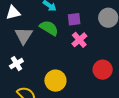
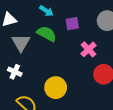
pink cross: (79, 40) -> (88, 49), moved
white cross: (16, 64) -> (15, 72), turned -32

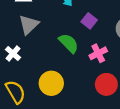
purple square: (72, 24) -> (89, 21), turned 32
green semicircle: (47, 34) -> (69, 43), moved

